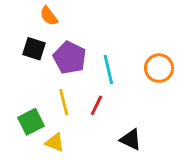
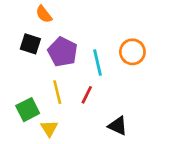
orange circle: (159, 68) -> (132, 52), moved
yellow triangle: (55, 143) -> (49, 128), turned 36

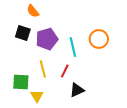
purple pentagon: (63, 52) -> (47, 39), turned 30
green square: (28, 110) -> (21, 82), turned 30
black triangle: (118, 126) -> (77, 90), moved, turned -49

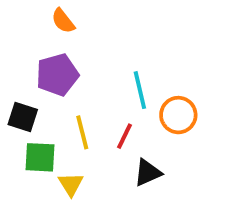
black square: (23, 33) -> (23, 117), moved
purple pentagon: (47, 39) -> (57, 75), moved
orange circle: (99, 39) -> (178, 115), moved

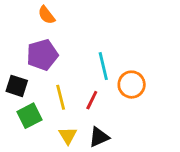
green square: (40, 157) -> (30, 116), turned -30
black triangle: (148, 173) -> (99, 137), moved
yellow triangle: (71, 184) -> (68, 136), moved

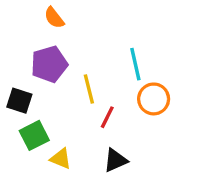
cyan line: (103, 66) -> (135, 64), moved
yellow line: (61, 97) -> (89, 89), moved
yellow triangle: (68, 136) -> (61, 159), moved, turned -36

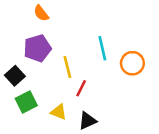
orange circle: (154, 99) -> (132, 63), moved
black square: (19, 101) -> (15, 76), turned 30
yellow triangle: (61, 159) -> (59, 112), moved

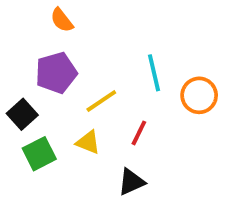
yellow line: (67, 67) -> (101, 101), turned 70
red line: (81, 88) -> (139, 133), moved
yellow triangle: (59, 112) -> (88, 142), moved

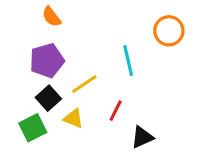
orange circle: (199, 95) -> (169, 31), moved
black square: (22, 114) -> (48, 98), moved
black triangle: (131, 182) -> (142, 137), moved

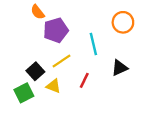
purple pentagon: (47, 61) -> (56, 30), moved
black triangle: (142, 137) -> (120, 68), moved

